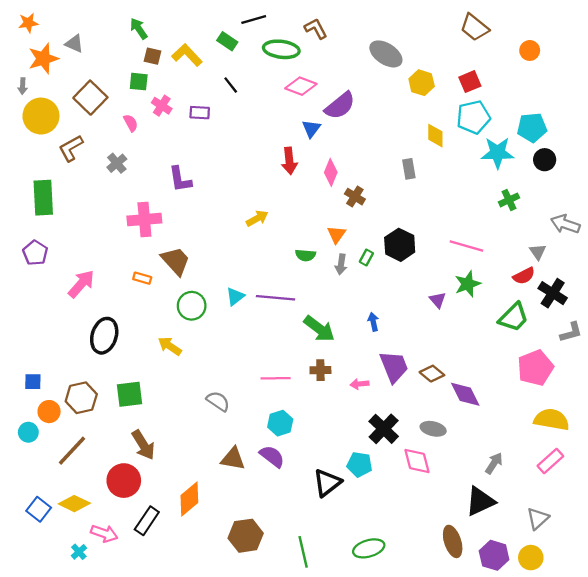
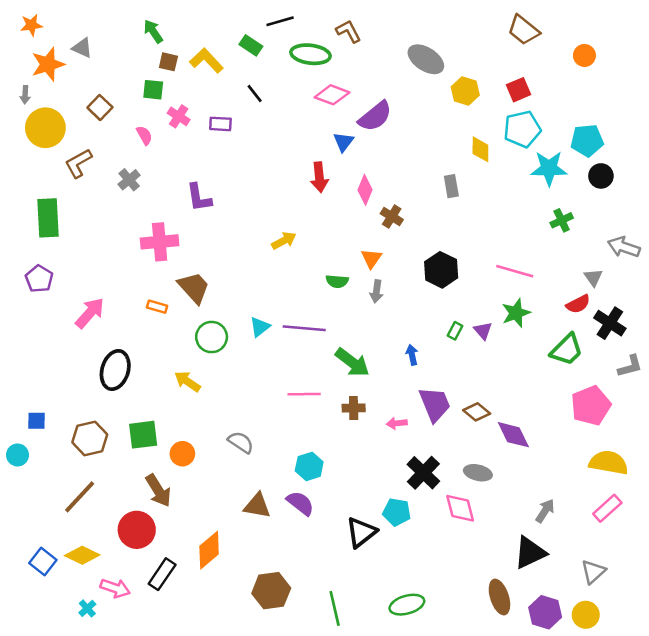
brown square: (90, 98) -> (100, 107), size x0.7
green rectangle: (366, 257) -> (455, 331), moved
pink line: (276, 378) -> (304, 394), moved
orange circle: (49, 412) -> (182, 454), moved
cyan circle: (28, 432) -> (18, 455), moved

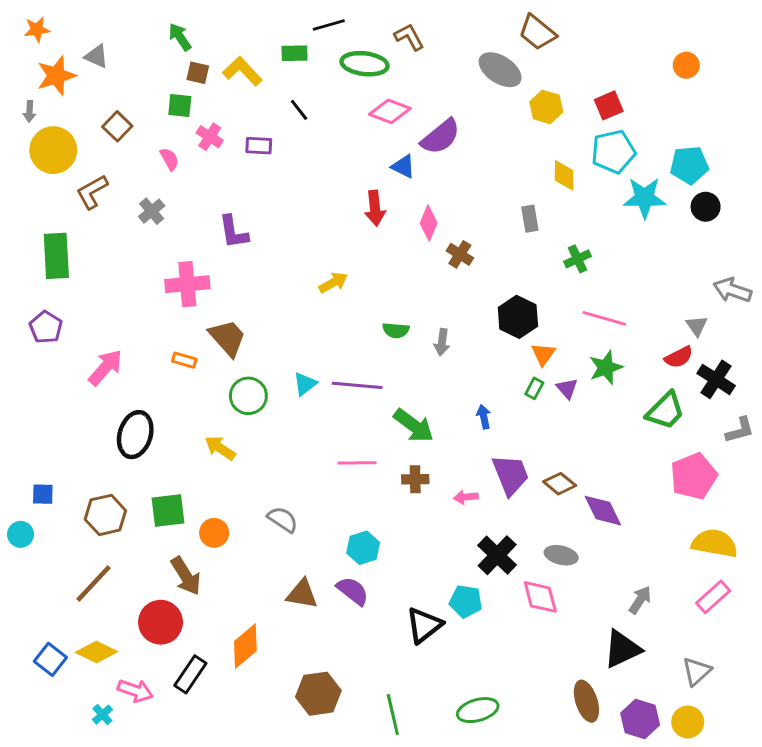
brown trapezoid: (524, 30) -> (537, 32), moved
green rectangle: (251, 45) -> (295, 53), turned -35
blue triangle: (343, 142) -> (403, 166), turned -40
green cross: (562, 220) -> (578, 259), moved
orange triangle: (371, 258) -> (543, 354), moved

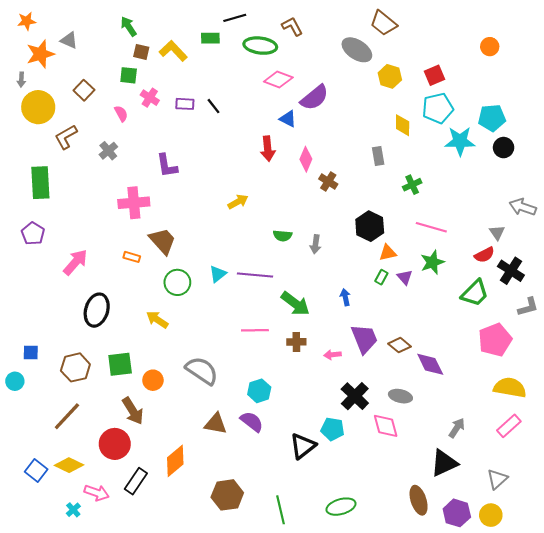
black line: (299, 110) -> (214, 106), moved
orange triangle: (543, 354) -> (388, 253), turned 42
gray semicircle: (283, 519) -> (202, 371), size x1.5

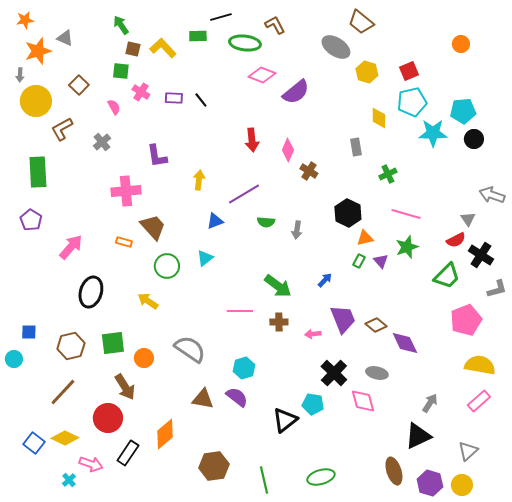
blue triangle: (288, 119) -> (215, 221), moved, turned -48
yellow arrow: (238, 202) -> (199, 180), moved, turned -54
purple line: (255, 275) -> (244, 194), moved, turned -36
blue arrow: (345, 297) -> (325, 280), turned 56

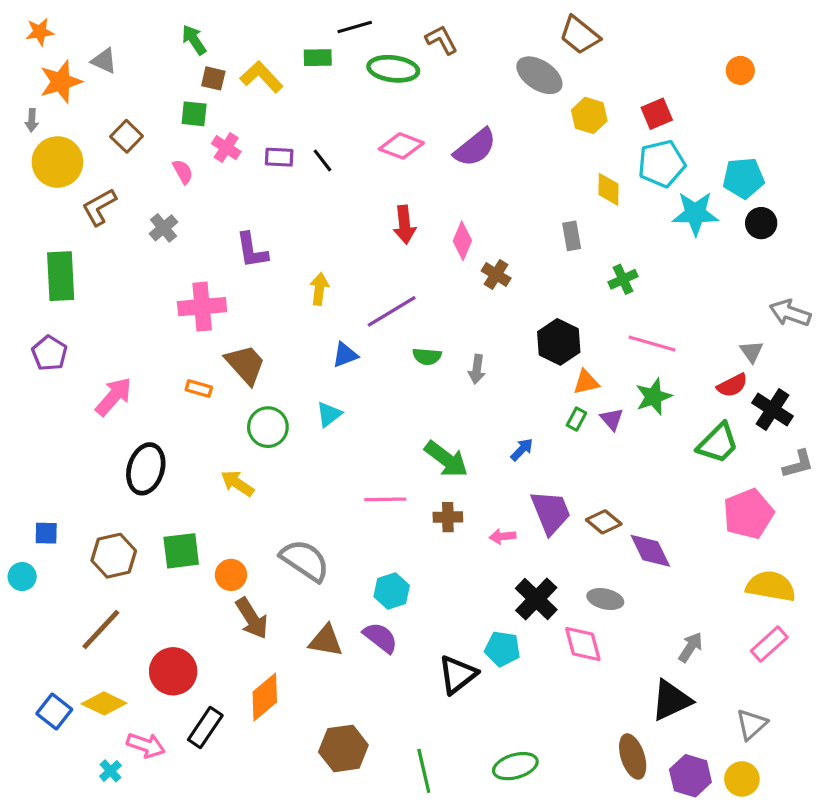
pink diamond: (262, 75) -> (401, 146), moved
brown arrow: (125, 387) -> (252, 618), moved

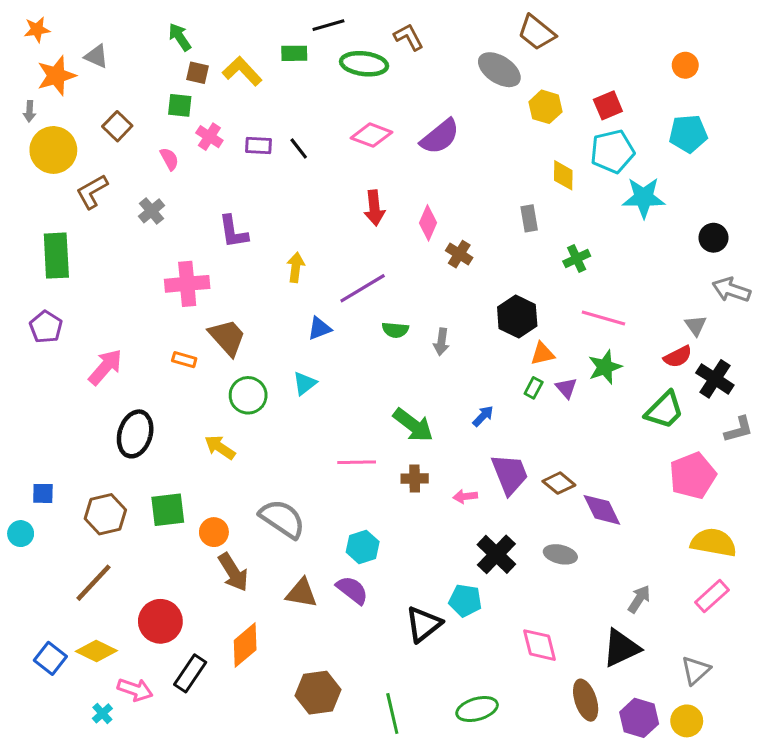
cyan pentagon: (744, 178) -> (688, 134), moved
black circle: (761, 223) -> (713, 238), moved
pink diamond: (583, 644) -> (540, 645), moved

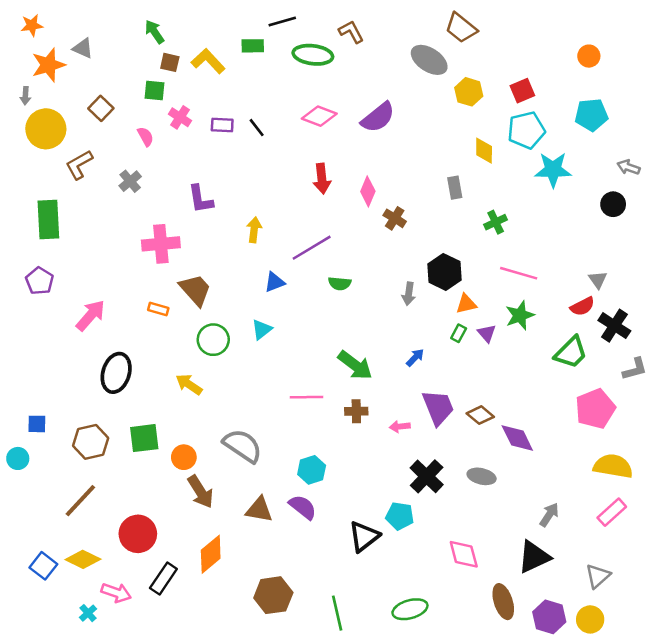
gray arrow: (731, 290) -> (628, 167), moved, size x0.7
gray arrow: (441, 342) -> (409, 294), moved

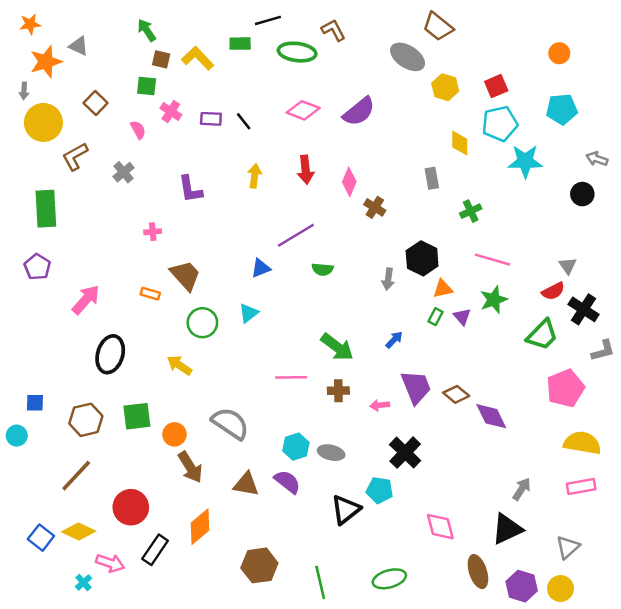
yellow arrow: (254, 230) -> (255, 176), moved
pink cross: (161, 244) -> (153, 232), size x0.5
gray ellipse: (482, 476) -> (331, 453), moved
pink rectangle: (612, 512) -> (581, 487), turned 32

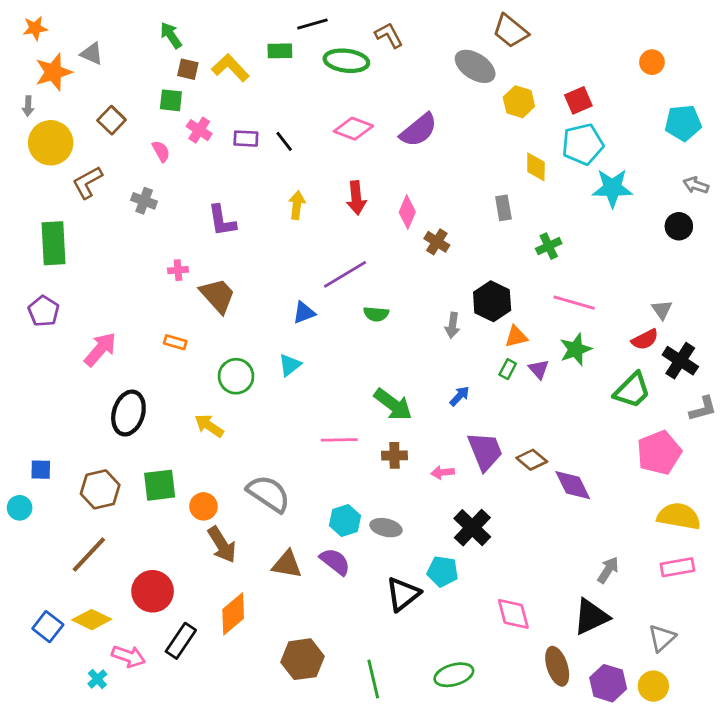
cyan pentagon: (562, 109) -> (683, 123), moved
gray cross: (124, 172) -> (144, 201), turned -30
brown trapezoid: (185, 275) -> (218, 296), moved

